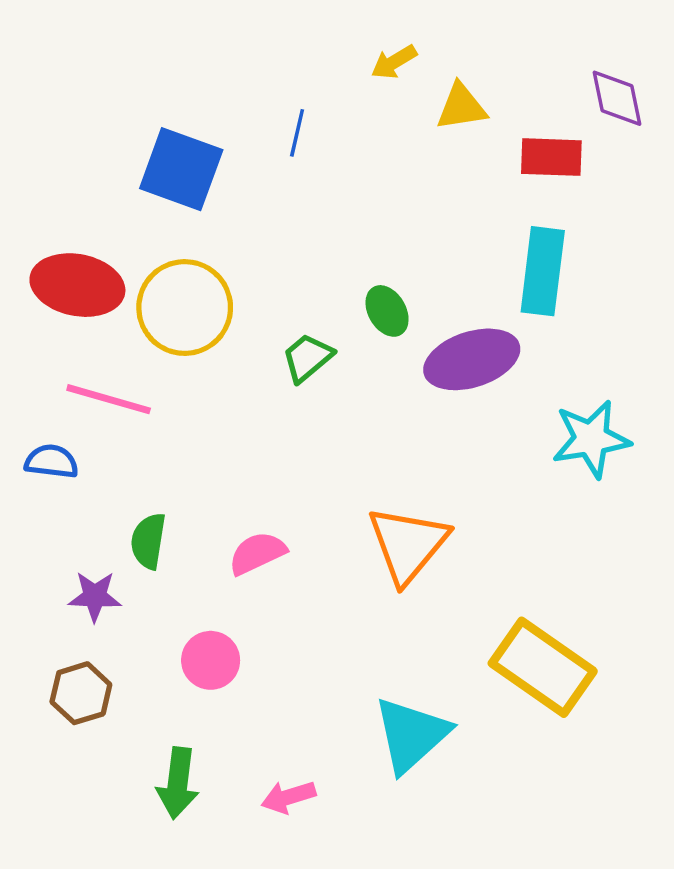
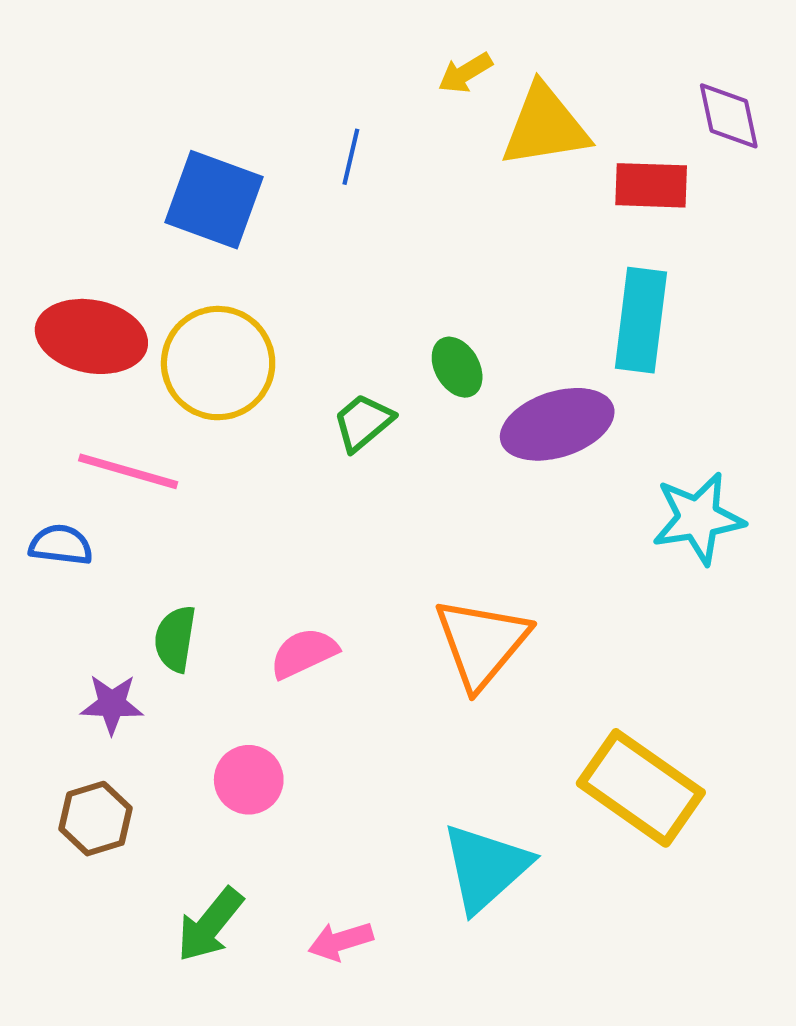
yellow triangle: (461, 107) -> (545, 126), size x1.5
green arrow: (178, 783) -> (210, 925), turned 32

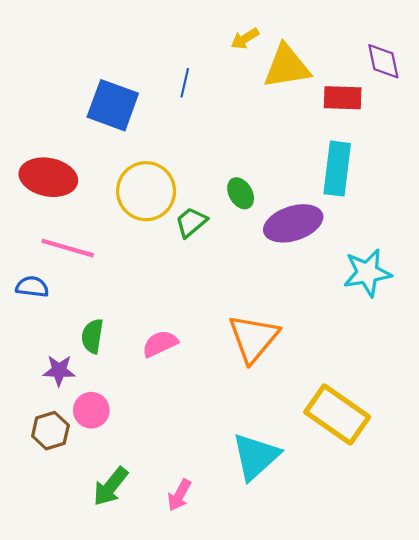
yellow circle: (218, 363) -> (146, 191), moved
pink circle: (249, 780) -> (91, 410), moved
pink arrow: (341, 941) -> (179, 495), turned -44

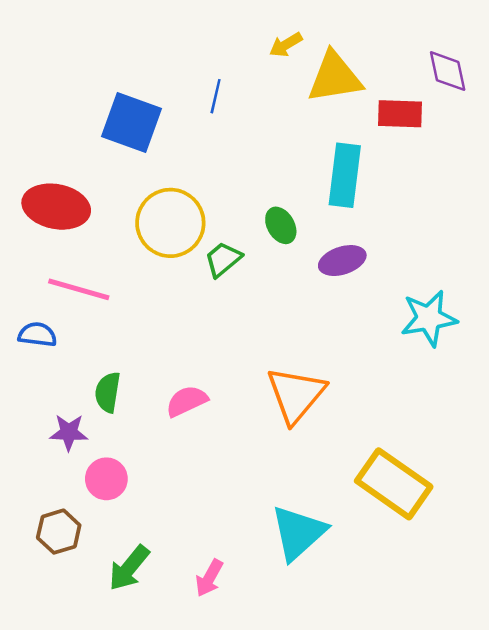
cyan rectangle: (337, 169) -> (345, 175), moved
purple ellipse: (293, 223) -> (342, 261), size x0.7
brown hexagon: (50, 431) -> (59, 532), moved

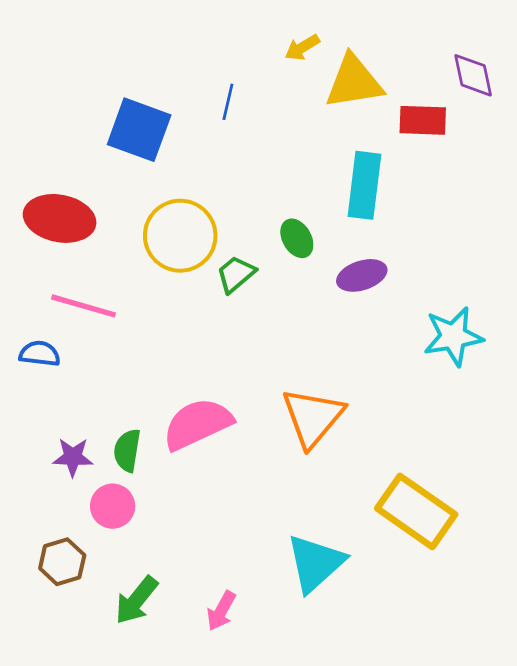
green semicircle: (108, 392) -> (127, 450), moved
pink semicircle: (187, 401) -> (197, 424), size x1.6

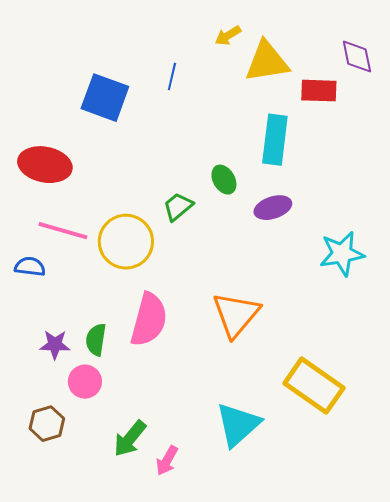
yellow circle: (180, 236) -> (126, 242), moved
pink semicircle: (197, 424) -> (149, 320), turned 130
green arrow: (136, 600) -> (130, 439), moved

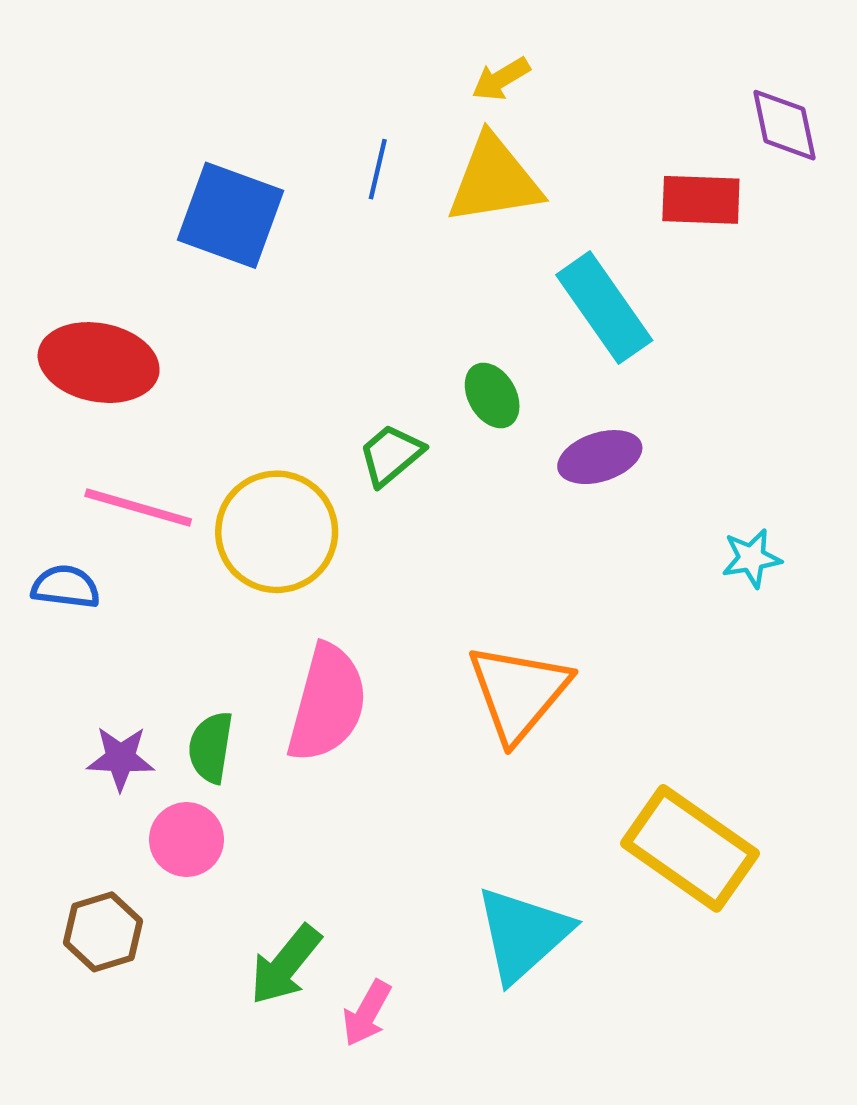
yellow triangle: (267, 62) -> (494, 180), moved
cyan rectangle: (275, 140) -> (604, 308), turned -42
cyan star: (342, 254) -> (751, 558), size x0.6

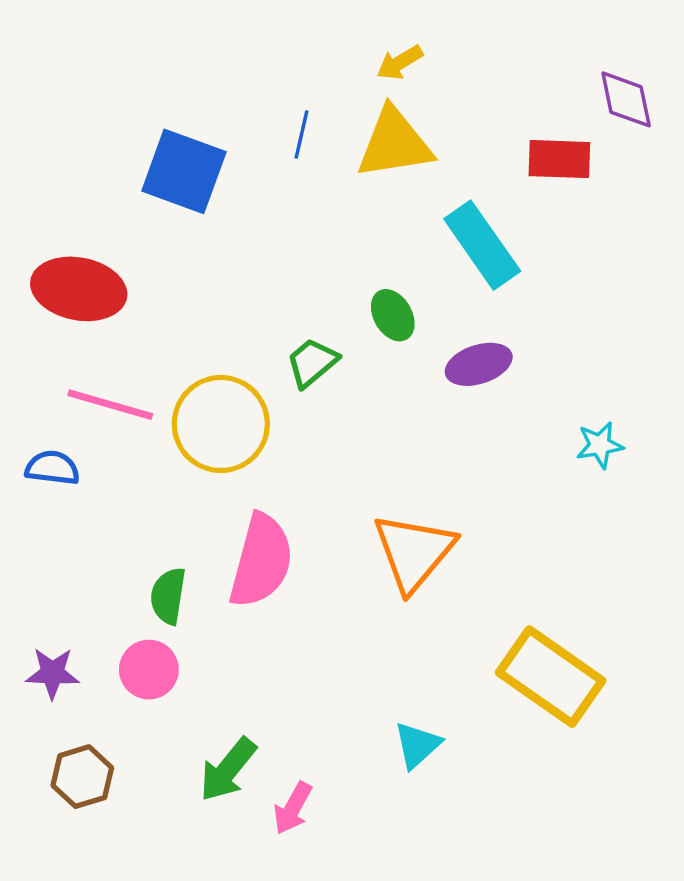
purple star: (121, 758) -> (52, 673), moved
brown hexagon: (103, 932) -> (82, 777), moved
cyan triangle: (523, 934) -> (417, 745), size x0.6

